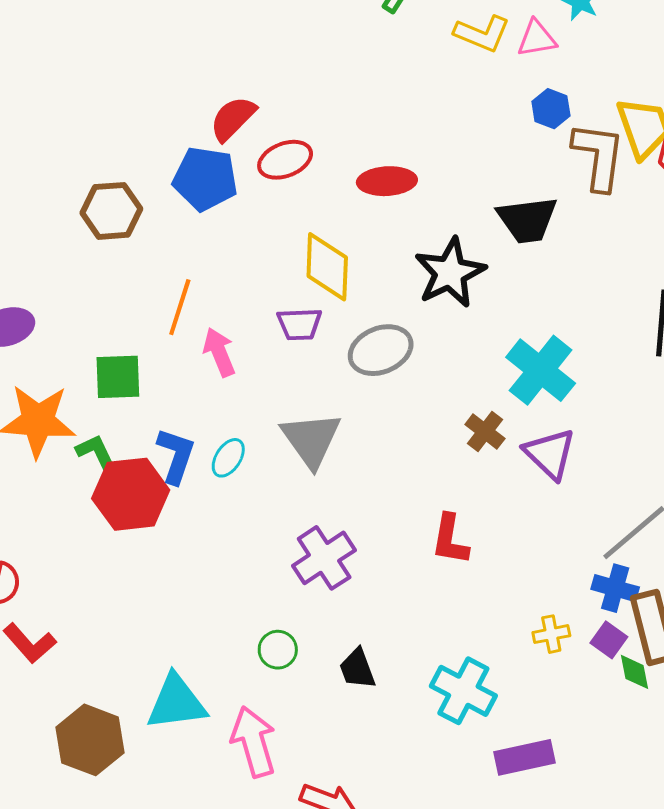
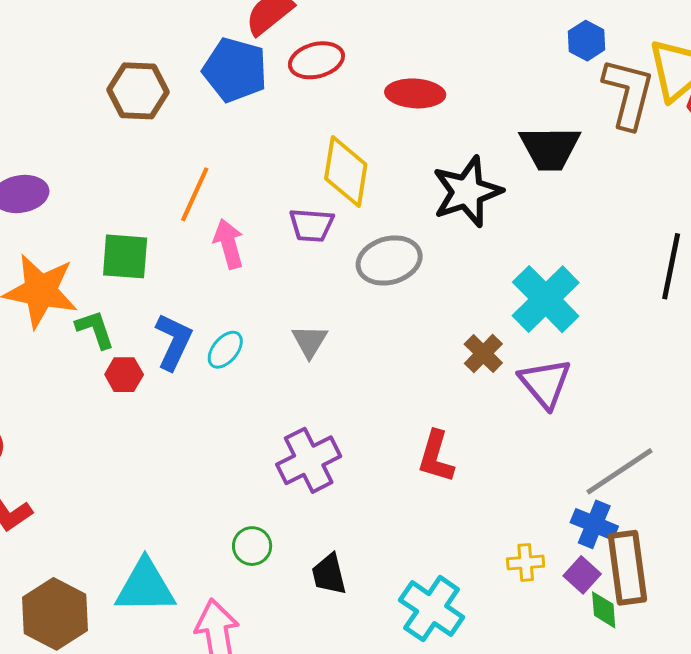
gray triangle: (311, 440) -> (310, 341), size x0.6
red hexagon: (131, 494) -> (124, 375), size x0.5

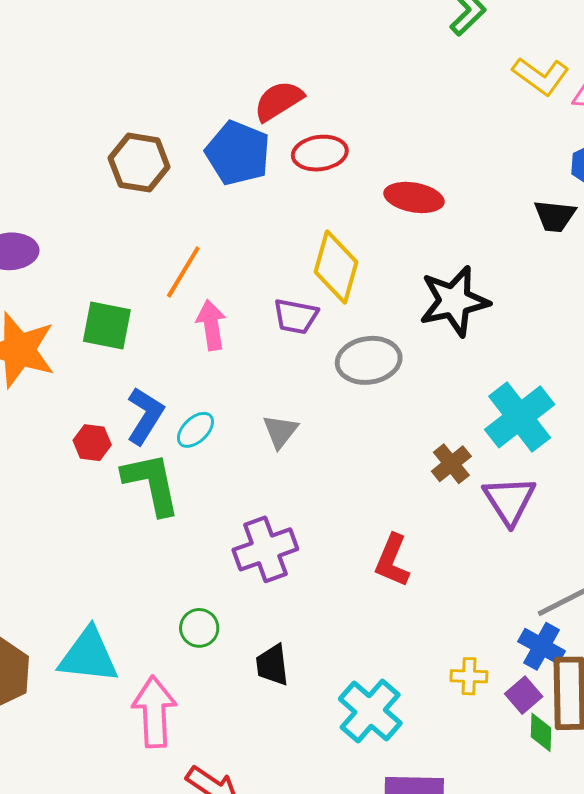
black trapezoid: (550, 148) -> (555, 216), moved, size x0.7
green L-shape: (95, 329) -> (151, 484), moved, size x1.6

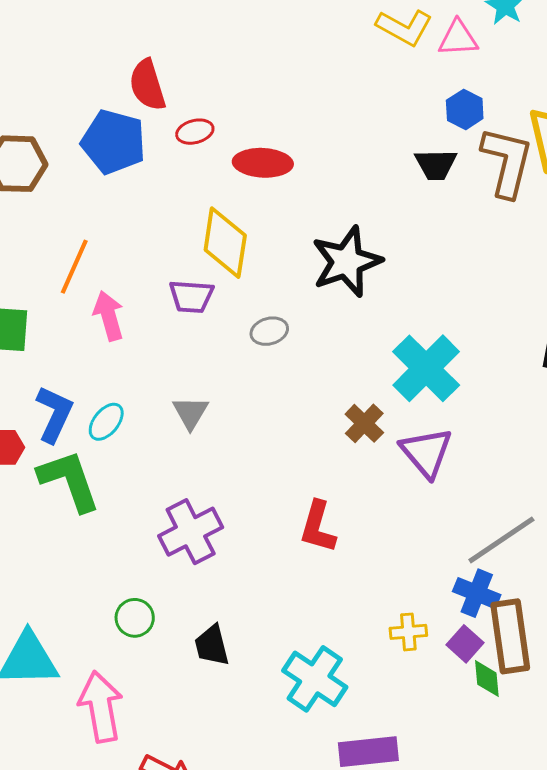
red semicircle: (279, 101) -> (147, 85), turned -68
red ellipse: (320, 153) -> (195, 132), size x0.7
red ellipse: (414, 197) -> (263, 163), moved
gray ellipse: (369, 360) -> (269, 331), size x0.6

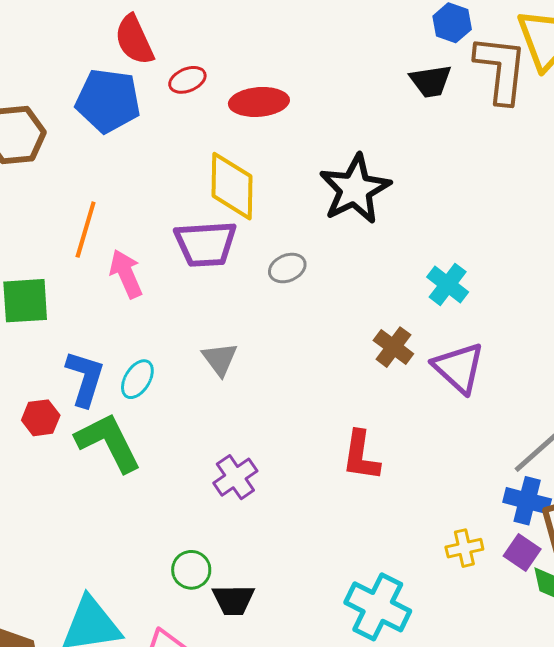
purple trapezoid: (191, 297) -> (206, 244), size x1.4
cyan cross: (426, 368) -> (448, 284), size x0.6
purple cross: (191, 532) -> (235, 477), size x0.7
black trapezoid: (212, 645) -> (233, 600), moved, turned -69

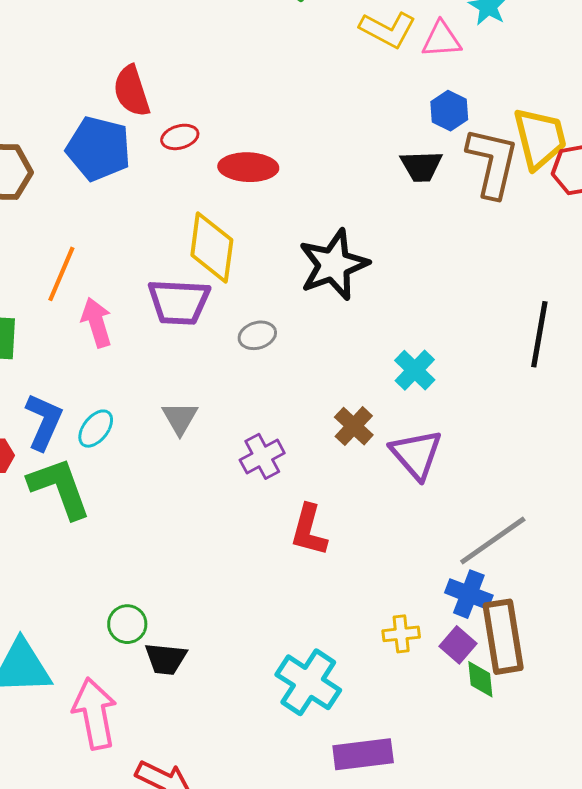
purple cross: (235, 477) -> (262, 456), moved

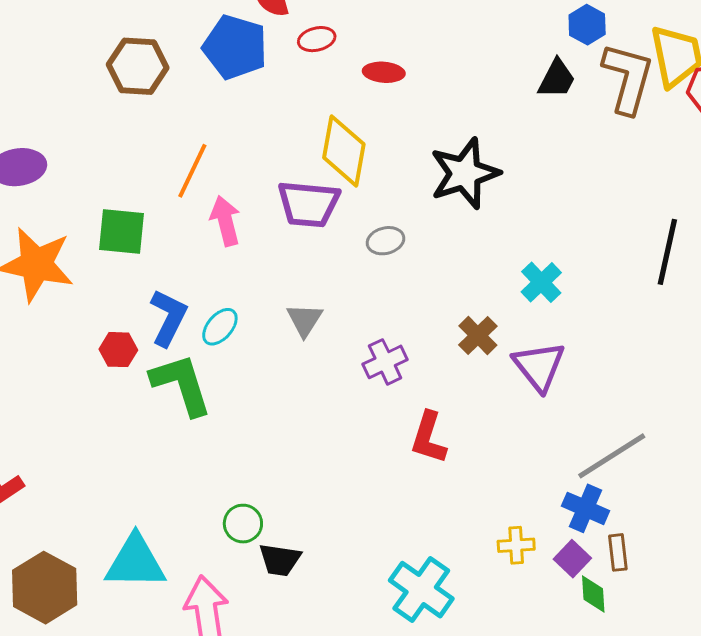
black trapezoid: (421, 166) -> (557, 79), turned -63
red ellipse: (248, 167) -> (384, 72), size x0.7
brown rectangle: (503, 637) -> (618, 552), size x0.5

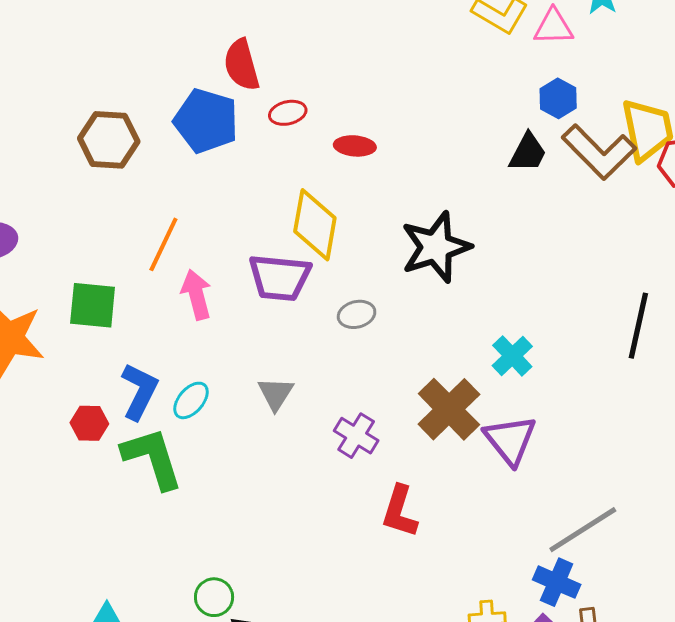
brown L-shape: (628, 78) -> (599, 152), turned 120
brown cross: (478, 335) -> (449, 409), size x1.6
purple cross: (385, 362) -> (356, 436), turned -33

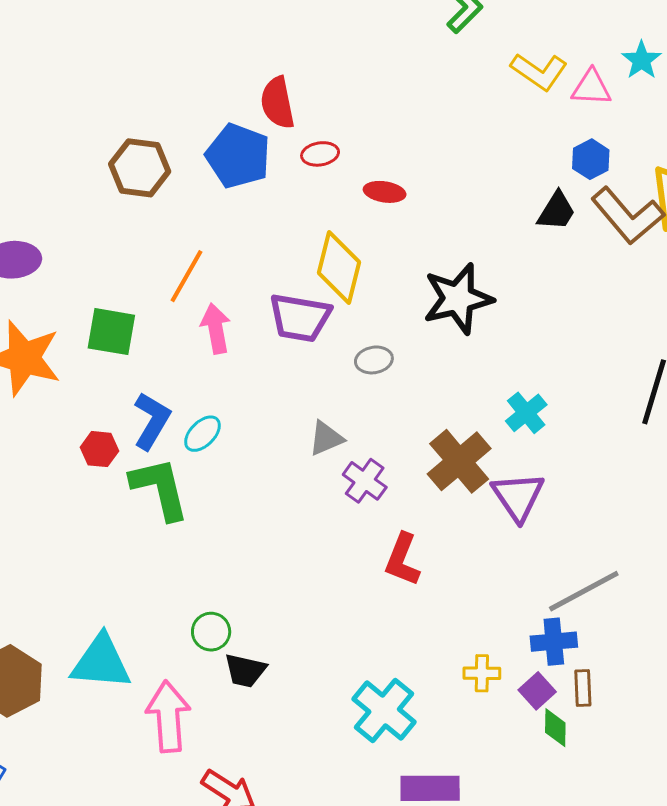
gray triangle: (276, 394) -> (326, 438), moved, turned 30
blue cross: (557, 582) -> (554, 642), turned -33

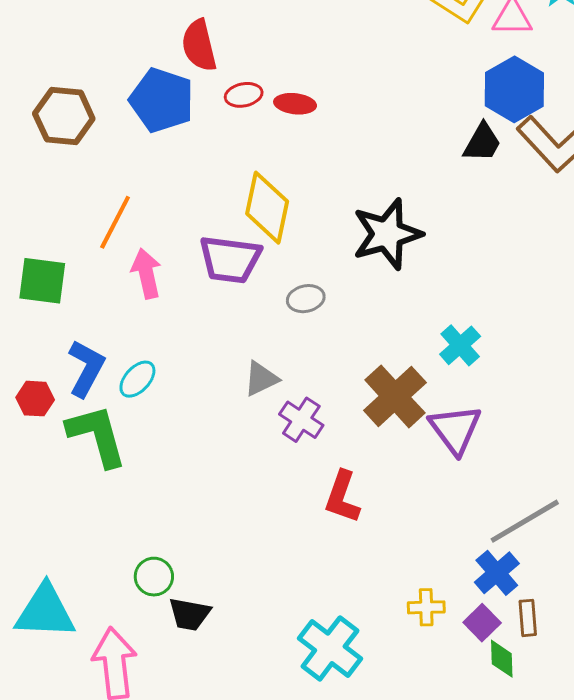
blue hexagon: (591, 159) -> (514, 89), size x1.6
red ellipse: (385, 192) -> (295, 104), moved
blue cross: (554, 642) -> (497, 573), turned -33

